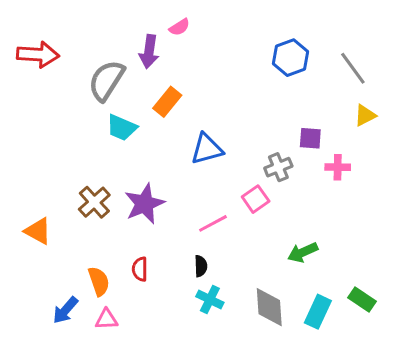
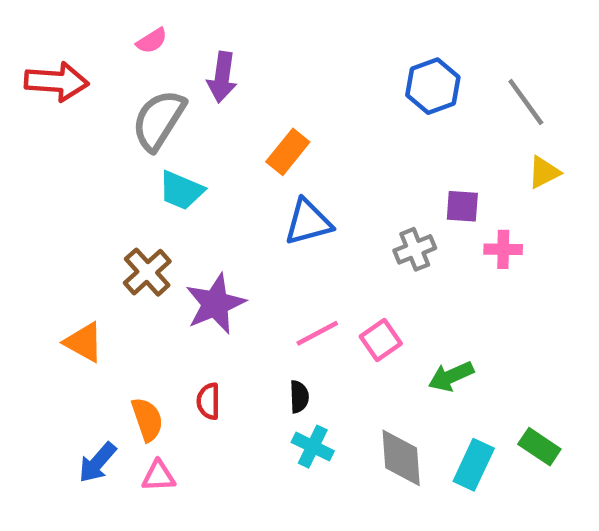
pink semicircle: (179, 27) -> (152, 41), moved
orange rectangle: (167, 102) -> (288, 152), moved
pink square: (256, 199) -> (381, 340), moved
brown cross: (94, 202) -> (147, 272), moved
orange triangle: (38, 231) -> (84, 342), moved

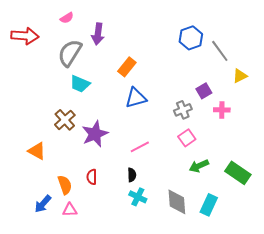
gray line: (526, 102) -> (220, 51), moved
purple square: (462, 206) -> (204, 91), turned -35
pink square: (381, 340) -> (187, 138), moved
green rectangle: (539, 447) -> (238, 173), moved, size x1.4

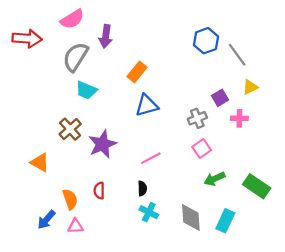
pink semicircle: (67, 18) -> (72, 19), size x1.6
yellow triangle: (240, 76) -> (250, 87), moved

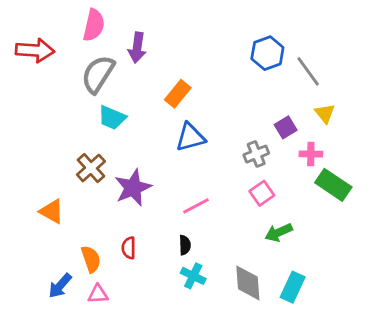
pink semicircle: (72, 19) -> (94, 25), turned -45
yellow triangle: (250, 87) -> (325, 113), turned -42
green rectangle: (257, 186) -> (333, 185), moved

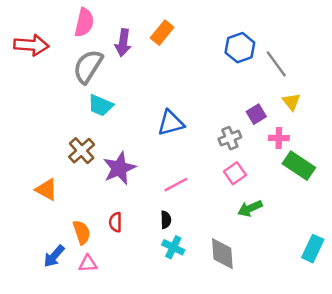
orange rectangle: (178, 94) -> (162, 33), moved
cyan rectangle: (293, 287) -> (313, 249), moved

